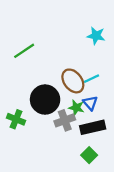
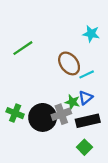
brown ellipse: (73, 81) -> (69, 63), moved
black circle: (45, 100) -> (43, 117), moved
blue triangle: (90, 103) -> (86, 98), turned 32

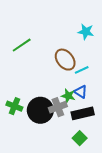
blue triangle: (86, 98) -> (81, 92), turned -48

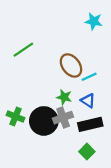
cyan star: (86, 32) -> (94, 21), moved
green star: (68, 96) -> (64, 97), moved

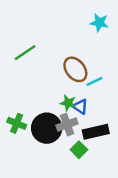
blue triangle: (88, 101) -> (80, 107), moved
green square: (87, 152) -> (79, 150), moved

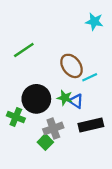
gray cross: (67, 125) -> (53, 128), moved
black circle: (47, 128) -> (36, 99), moved
green square: (79, 150) -> (45, 142), moved

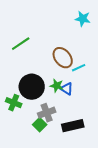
black rectangle: (91, 125) -> (73, 126), moved

